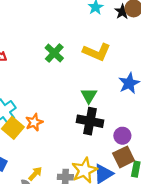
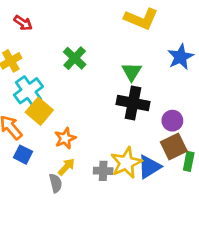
green cross: (54, 53) -> (75, 58), moved
orange star: (34, 122) -> (65, 138), moved

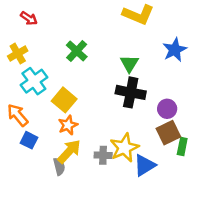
yellow square: (39, 111) -> (64, 100), moved
yellow arrow: (66, 167) -> (69, 151), size x1.5
blue triangle: (149, 167) -> (145, 165), moved

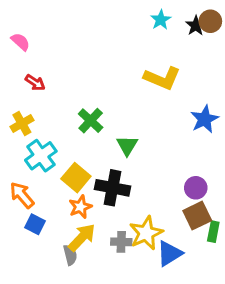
green triangle: (129, 64) -> (127, 145), moved
black cross: (131, 92) -> (112, 188), moved

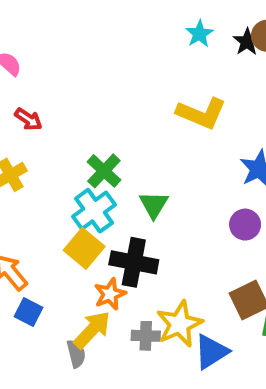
cyan cross: (41, 156) -> (94, 211), moved
purple circle: (196, 188) -> (245, 225), moved
orange star: (80, 207) -> (110, 294), moved

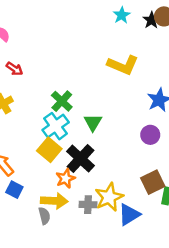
black cross: (134, 262) -> (80, 158), turned 32
yellow arrow: (92, 330) -> (54, 201), turned 50

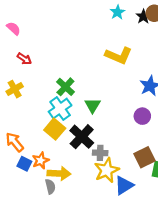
orange star: (66, 178) -> (41, 160), moved
gray cross: (88, 205) -> (100, 153), moved

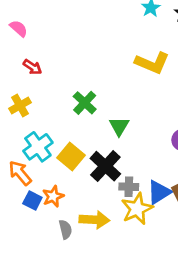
cyan cross: (60, 109) -> (38, 147), moved
yellow arrow: (59, 173) -> (94, 220), moved
blue triangle: (124, 185) -> (159, 192), moved

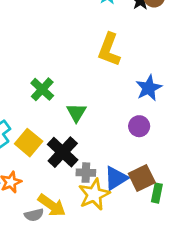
yellow L-shape: (152, 63) -> (109, 50), turned 88
yellow arrow: (94, 220) -> (52, 205), turned 32
gray semicircle: (65, 229) -> (34, 215), moved, turned 90

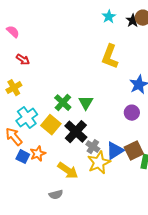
green cross: (42, 89) -> (63, 103), moved
gray cross: (86, 173) -> (93, 147), turned 32
gray semicircle: (34, 215) -> (56, 195), moved

